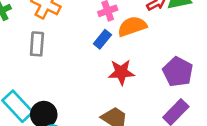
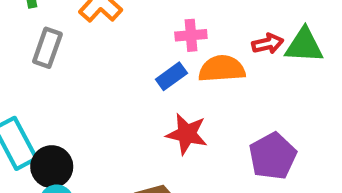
gray rectangle: (37, 44) -> (47, 48), moved

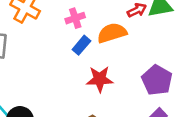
pink cross: (191, 35) -> (75, 18), moved

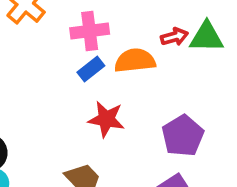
pink cross: (75, 18) -> (90, 31), size x1.4

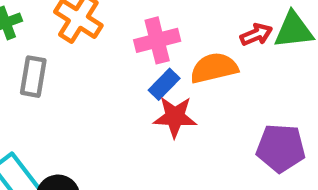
red star: (106, 119) -> (175, 117), moved
purple pentagon: (183, 136) -> (281, 148), turned -30

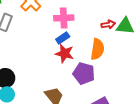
orange semicircle: (214, 68) -> (97, 49), moved, turned 100
purple pentagon: (281, 148) -> (84, 73), moved

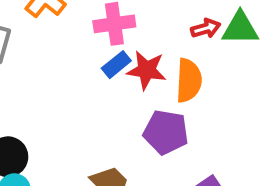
red star: (64, 53) -> (147, 70), moved

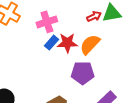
orange semicircle: (189, 80) -> (90, 44), turned -130

